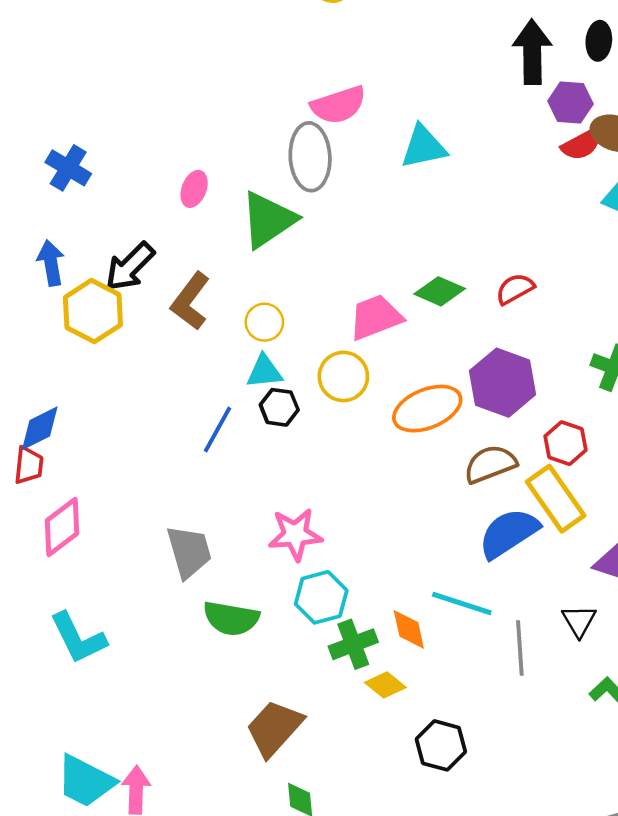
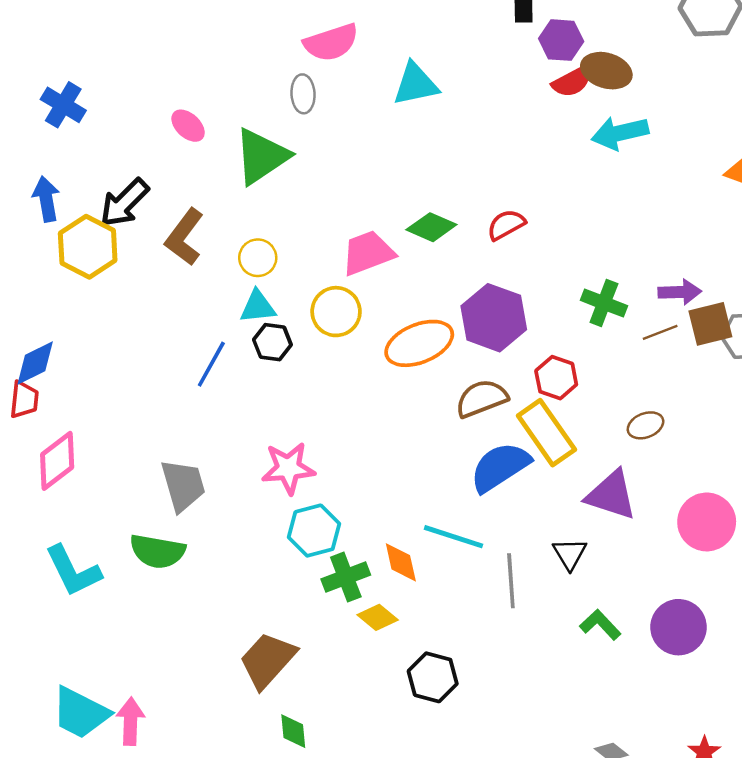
gray ellipse: (310, 157) -> (303, 94), size x0.6
pink ellipse: (194, 189) -> (188, 126), turned -68
green semicircle: (231, 618) -> (157, 551), moved

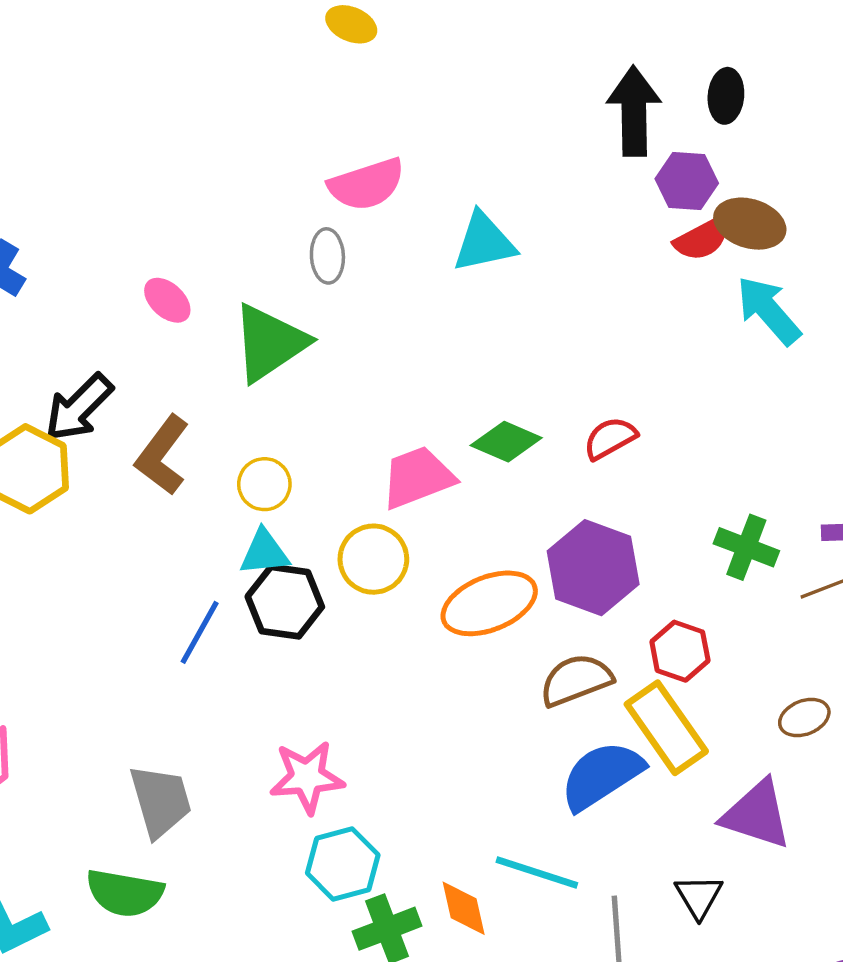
cyan arrow: (620, 133) -> (769, 310), turned 62
black hexagon: (272, 342) -> (285, 602), size x1.4

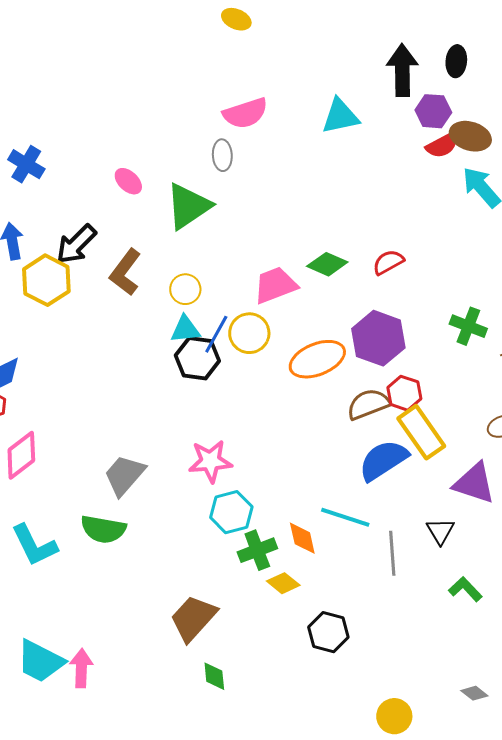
cyan triangle: (484, 242) -> (340, 116), moved
blue line: (200, 632) -> (216, 334), moved
red hexagon: (680, 651) -> (404, 393), moved
gray trapezoid: (160, 801) -> (124, 475), turned -123

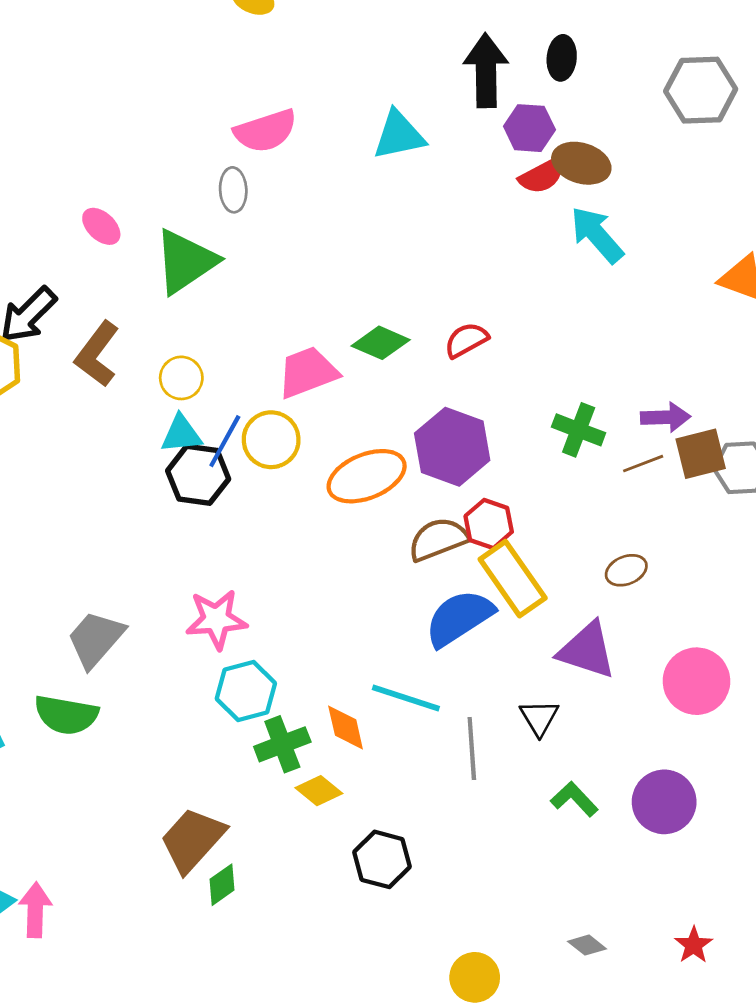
green diamond: (214, 676) -> (222, 885), moved, turned 60

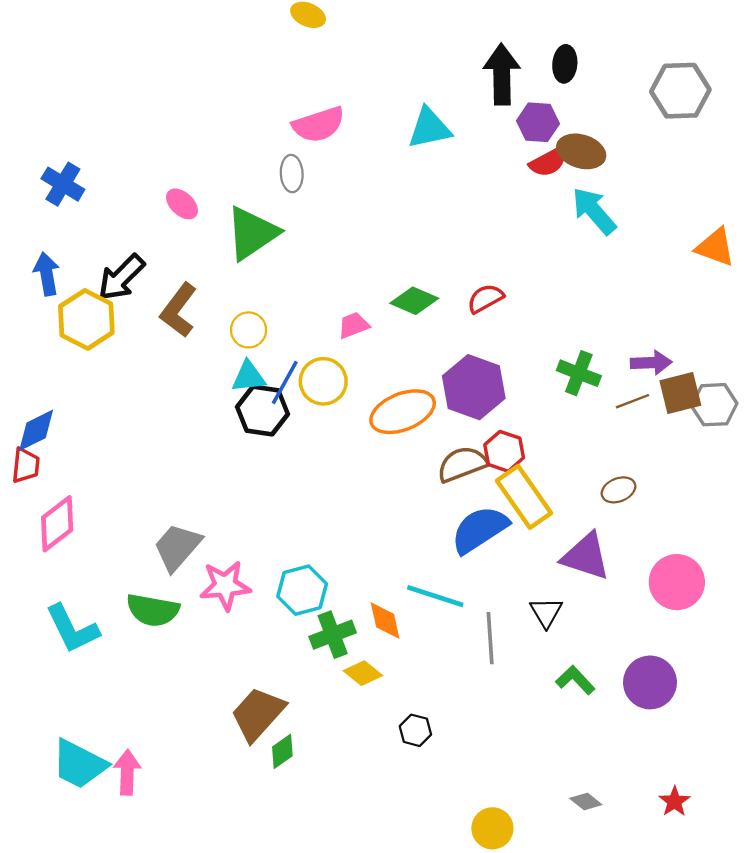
pink trapezoid: (308, 372) -> (354, 325), size x0.6
pink star: (216, 619) -> (225, 586), moved
black hexagon: (382, 859) -> (415, 730), size x0.7

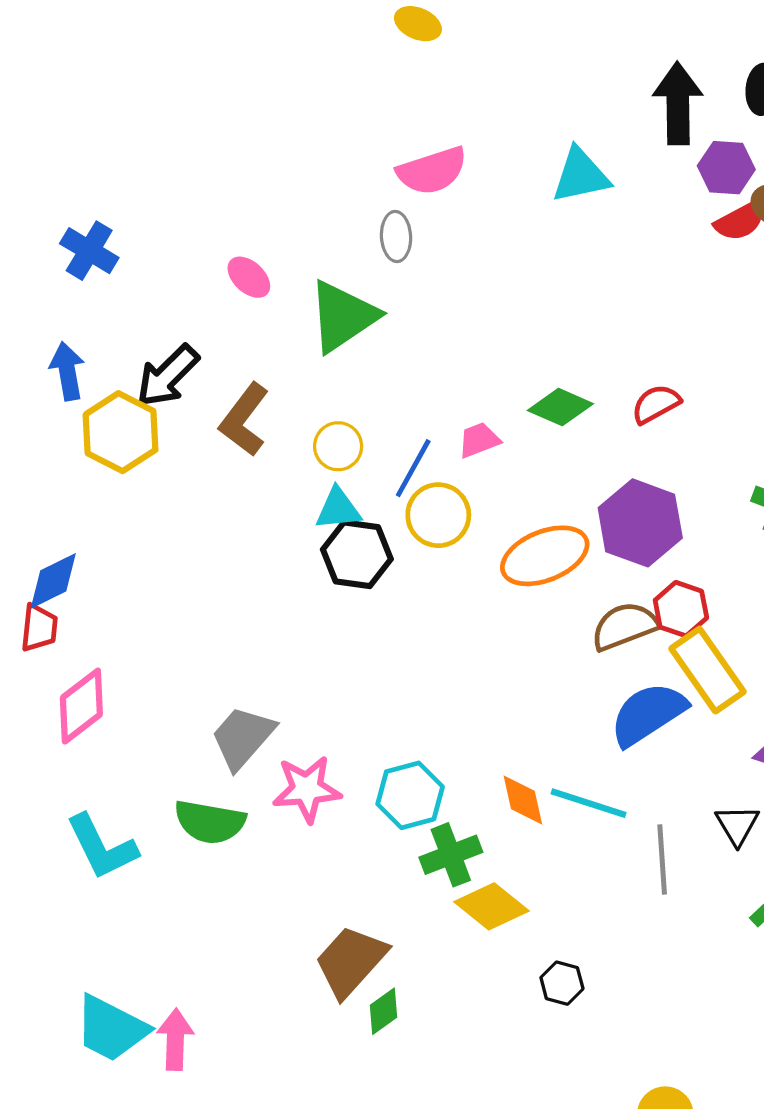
blue line: (285, 382) -> (413, 468), moved
orange diamond: (385, 621) -> (523, 800), moved
yellow diamond: (363, 673) -> (492, 906), size x1.4

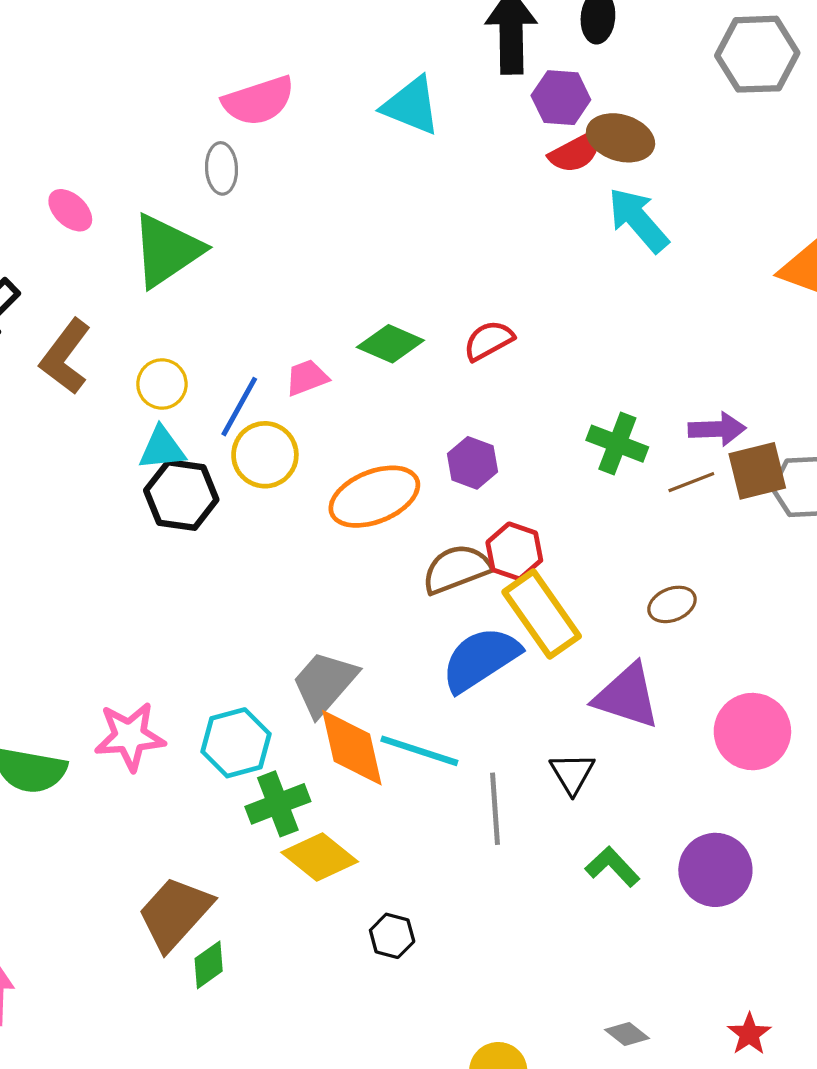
cyan triangle: (581, 175) -> (411, 106), turned 34
purple hexagon: (640, 523) -> (472, 463), size x0.6
gray trapezoid: (243, 737) -> (324, 683), moved
orange diamond: (523, 800) -> (352, 748), size x1.5

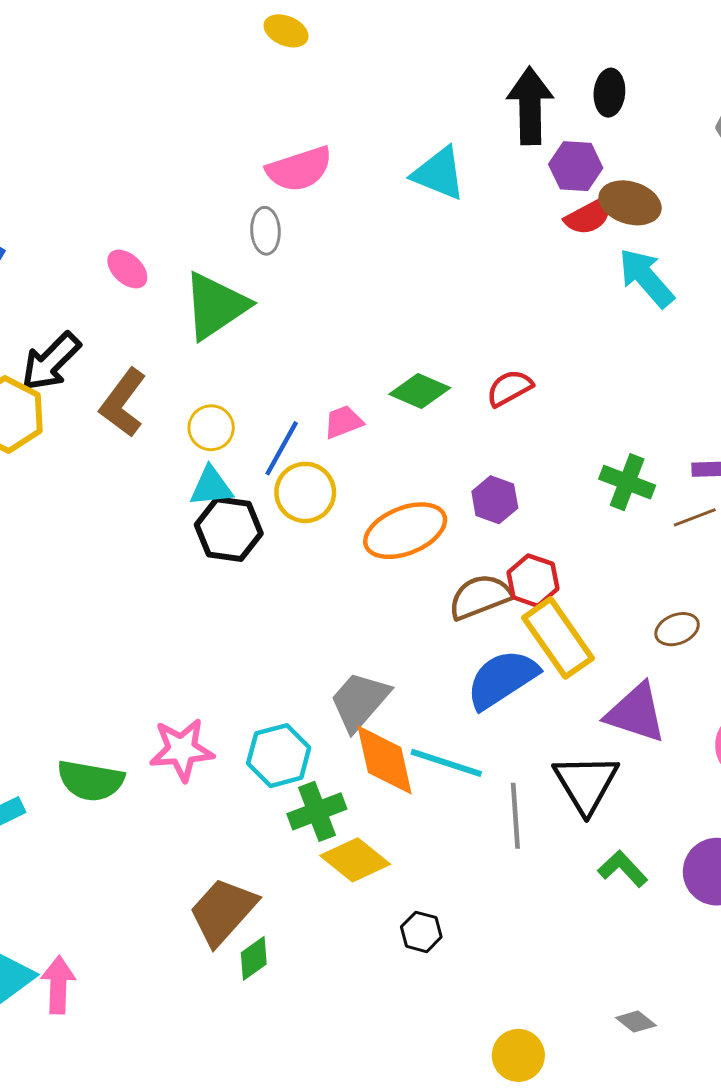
black triangle: (572, 773) -> (586, 783), size x1.6

